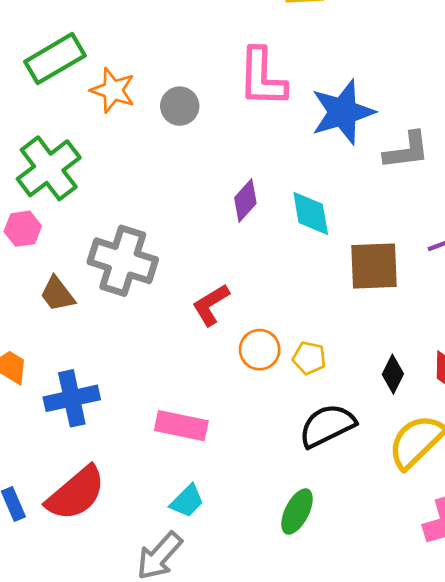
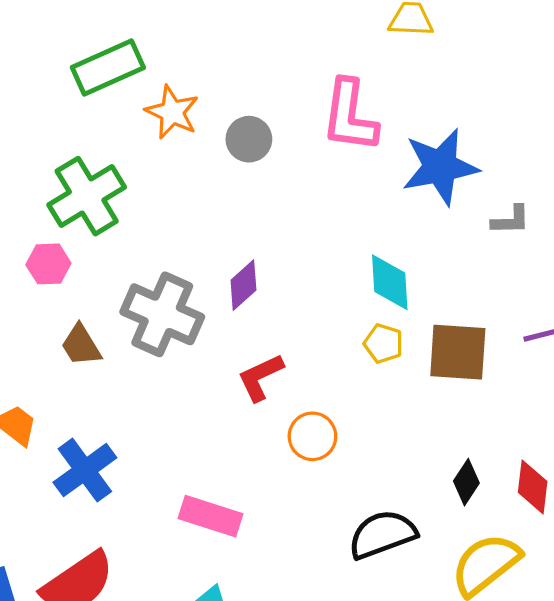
gray L-shape: (407, 150) -> (511, 220), size x0.7
purple diamond: (245, 200) -> (243, 285), moved
yellow pentagon: (309, 358) -> (383, 343), moved
blue cross: (72, 398) -> (85, 470), turned -30

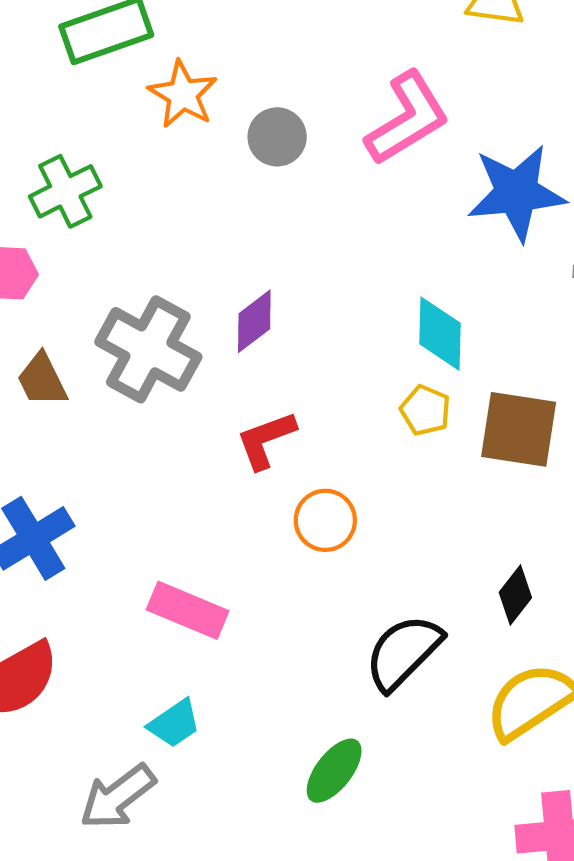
pink L-shape: (350, 116) -> (407, 118), turned -134
green cross: (87, 196) -> (65, 191), size x0.7
black semicircle: (382, 534) -> (403, 652), turned -30

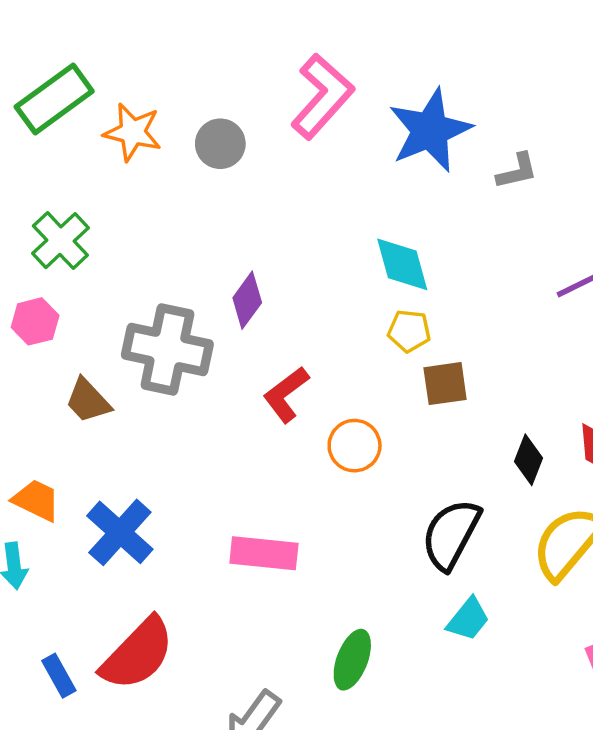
brown square: (519, 429) -> (445, 384), moved, size x0.7
cyan trapezoid: (174, 723) -> (468, 619), moved
green ellipse: (334, 771) -> (352, 660), moved

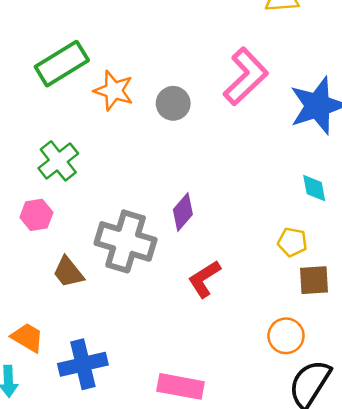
cyan diamond: (402, 264) -> (314, 188), moved, size x0.7
orange circle: (355, 446) -> (286, 336), moved
blue cross: (120, 532) -> (83, 364), turned 30

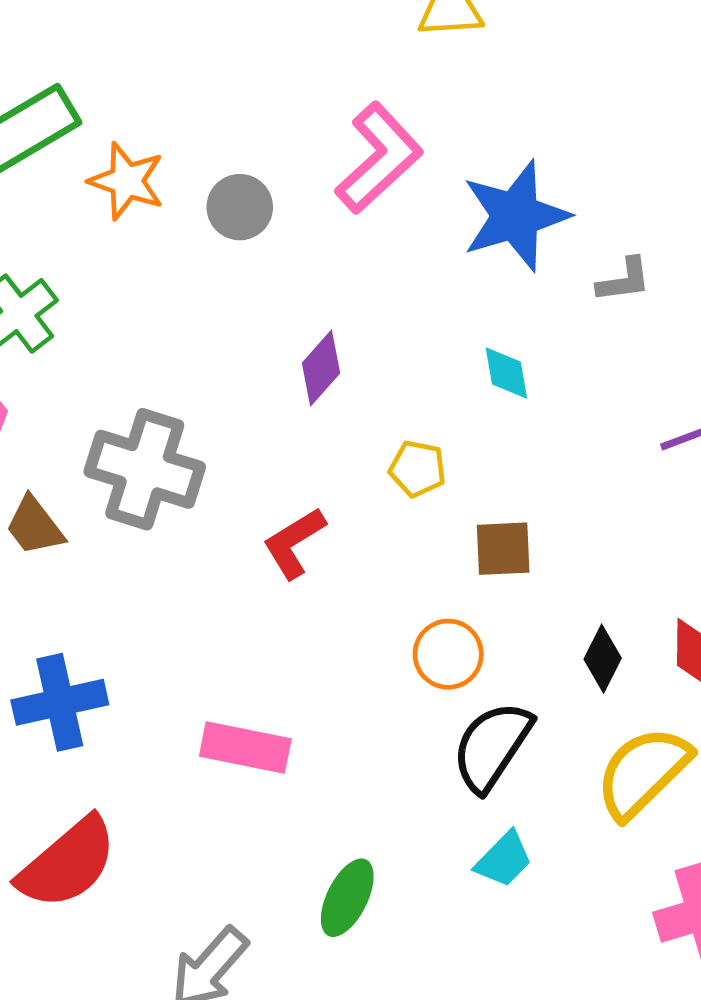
purple diamond: (183, 212) -> (321, 368), moved
yellow pentagon: (292, 242) -> (418, 469), moved

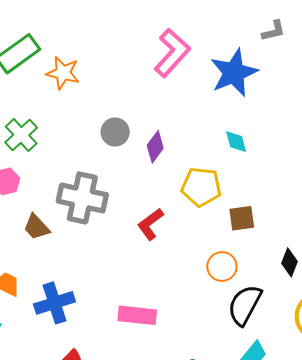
gray circle: (240, 207) -> (115, 132), moved
gray L-shape: (624, 280) -> (274, 31), moved
yellow pentagon: (418, 469) -> (201, 187), size x1.6

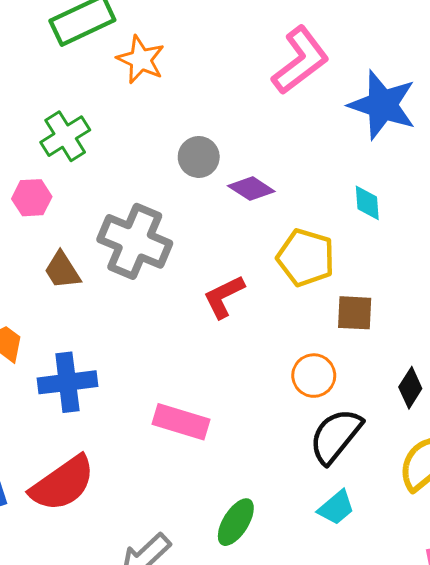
blue star: (234, 73) -> (382, 105), turned 30
purple diamond: (155, 147) -> (251, 189), turned 76

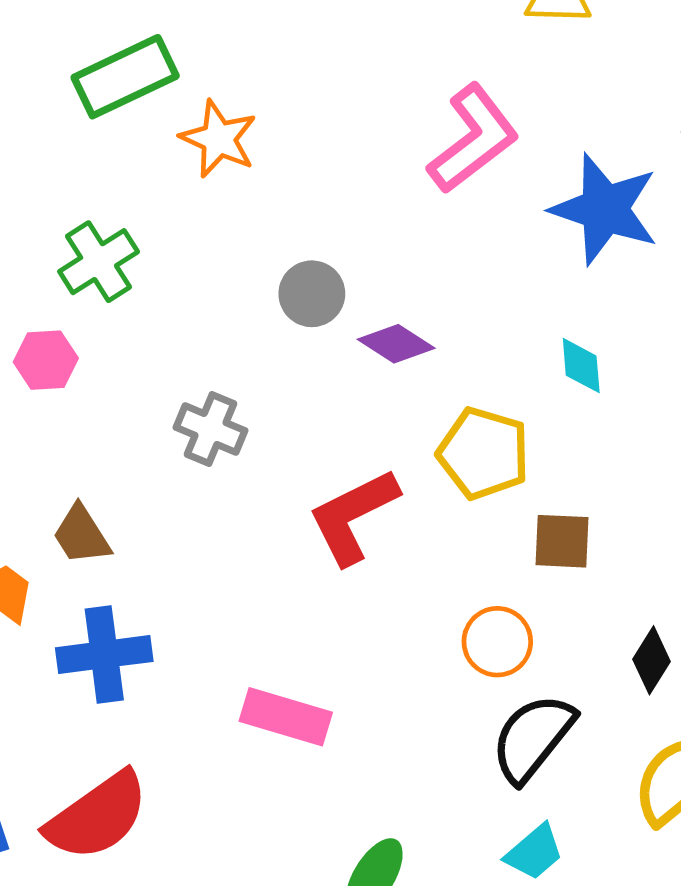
gray cross: (135, 241) -> (210, 429), size x0.6
brown trapezoid: (62, 270) -> (81, 535), moved
red L-shape: (224, 297) -> (353, 516), size x1.4

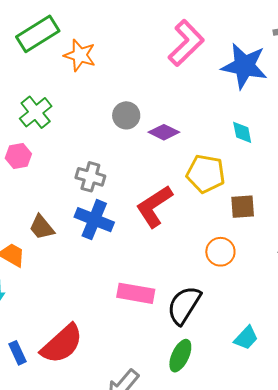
blue cross: (104, 655) -> (94, 220), moved, turned 36
black semicircle: (533, 738) -> (184, 305), moved

